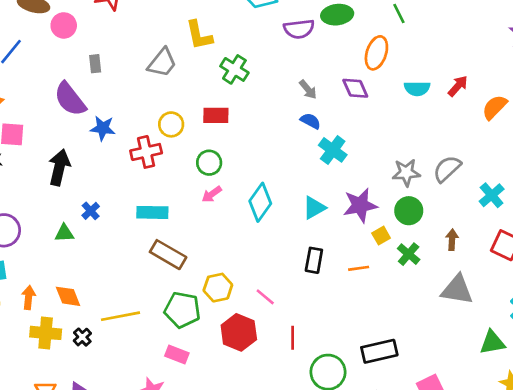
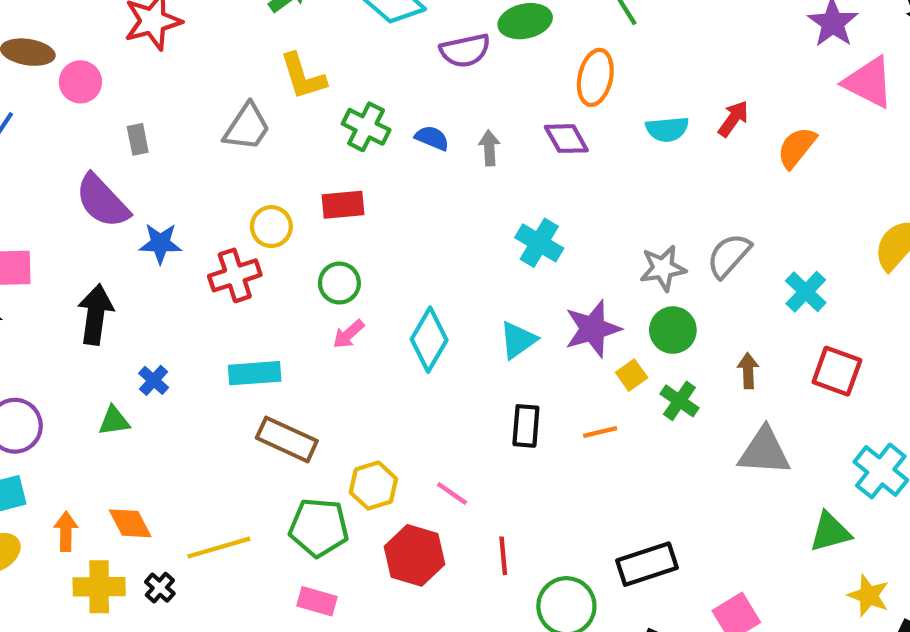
gray arrow: (308, 89) -> (489, 148), turned -138
blue semicircle: (310, 121) -> (432, 138), moved

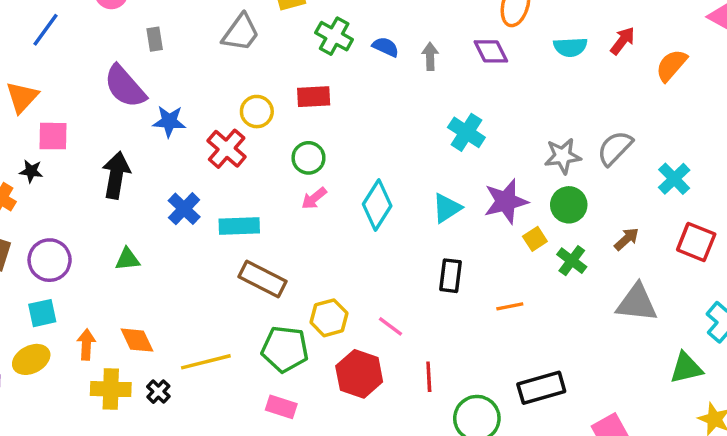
red cross: (235, 275) -> (227, 149), turned -33
brown arrow: (748, 371) -> (627, 239), turned 48
blue cross: (154, 380) -> (184, 209), moved, size x1.4
orange line: (600, 432) -> (510, 306), moved

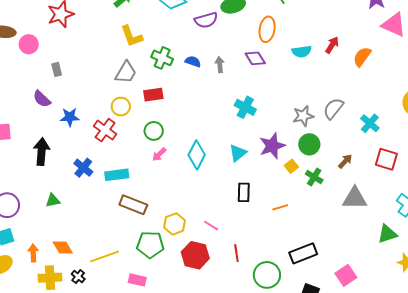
gray trapezoid: (241, 33) -> (126, 72), moved
purple semicircle: (125, 86) -> (42, 99), size x0.7
pink rectangle: (281, 407) -> (137, 280), moved

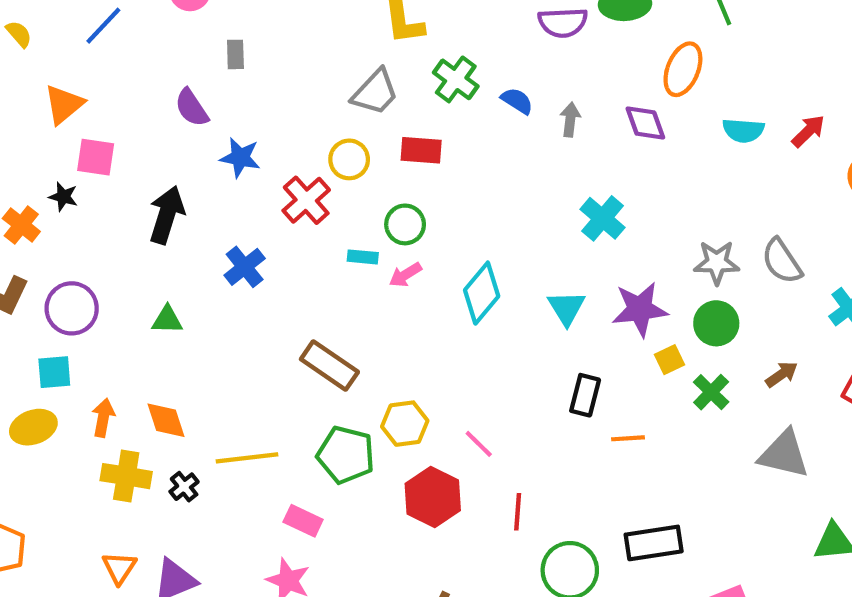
gray semicircle: (333, 108) -> (782, 261), turned -85
cyan triangle: (238, 153) -> (566, 308), turned -36
cyan rectangle: (117, 175) -> (363, 257), moved, size x0.6
black rectangle: (244, 192) -> (585, 395), moved

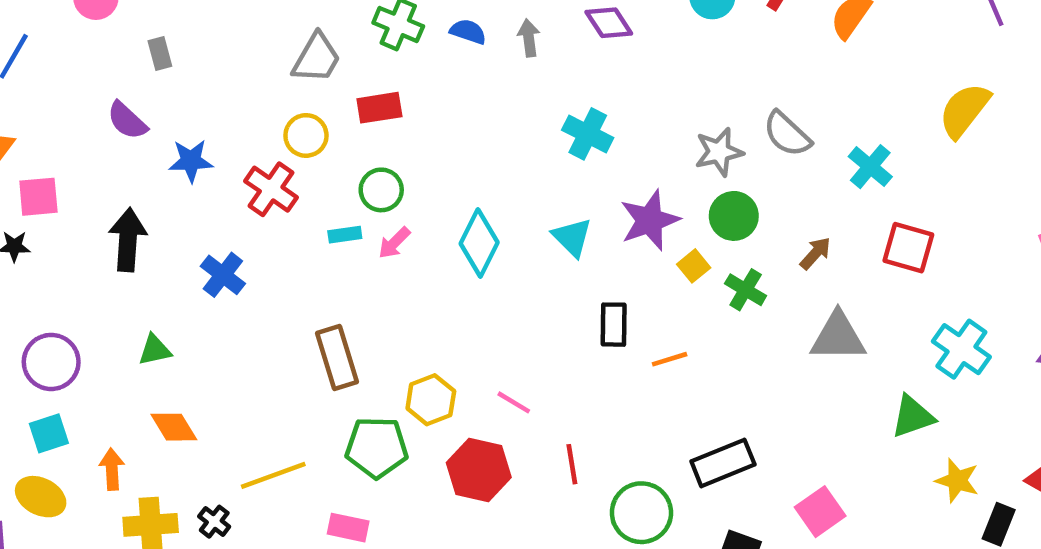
brown rectangle: (329, 366) -> (337, 357), turned 52
orange diamond: (166, 420) -> (174, 427), moved
yellow ellipse: (33, 427) -> (41, 497), turned 60

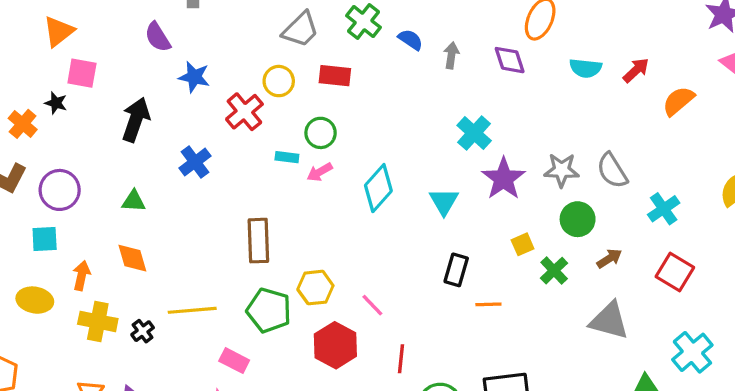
green circle: (734, 216) -> (578, 219), moved
purple star: (650, 220) -> (504, 179), moved, turned -30
yellow ellipse: (41, 497) -> (35, 300), moved, turned -32

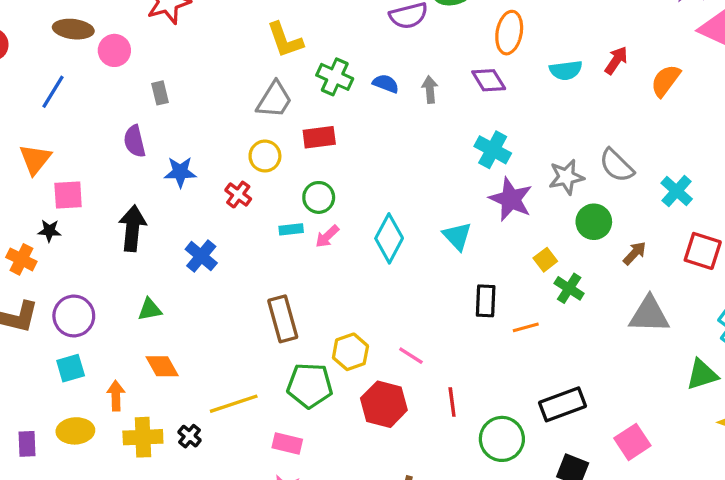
purple semicircle: (158, 37) -> (135, 141), turned 32
red cross: (244, 112) -> (238, 195), size x0.7
cyan cross: (474, 133) -> (493, 150), moved
green cross: (554, 271) -> (569, 288), moved

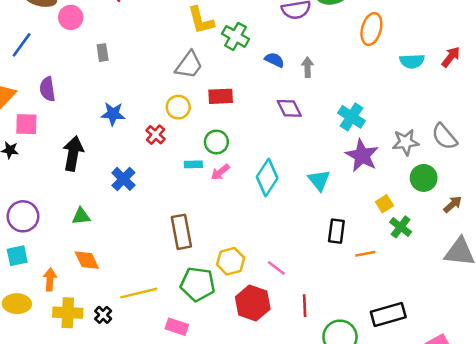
green cross: (335, 77) -> (236, 36), moved
purple diamond: (489, 80) -> (289, 108), moved
purple semicircle: (135, 141) -> (47, 89), moved

